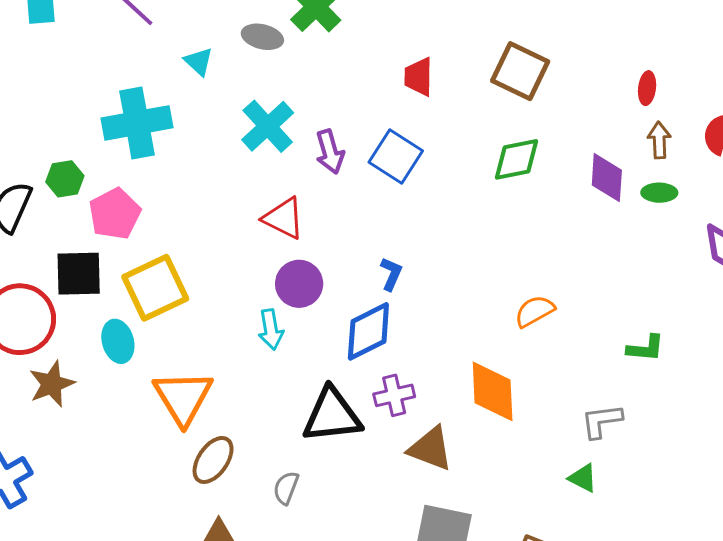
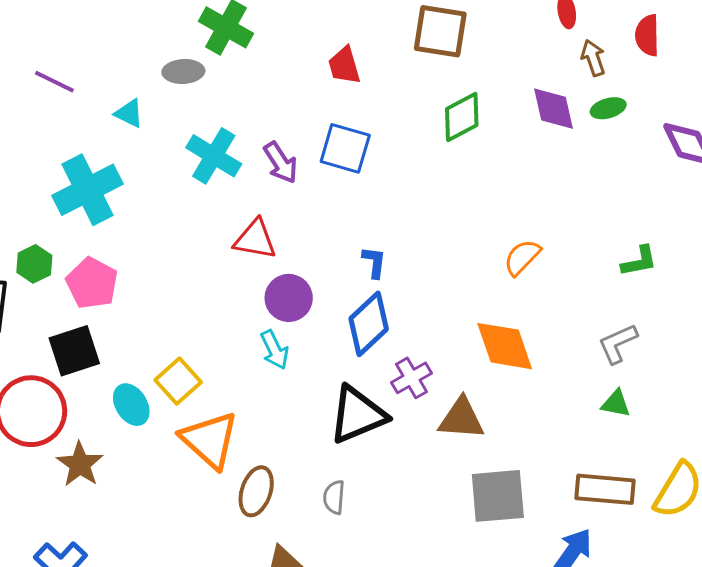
yellow square: (155, 288) -> (178, 381), moved, size x0.7

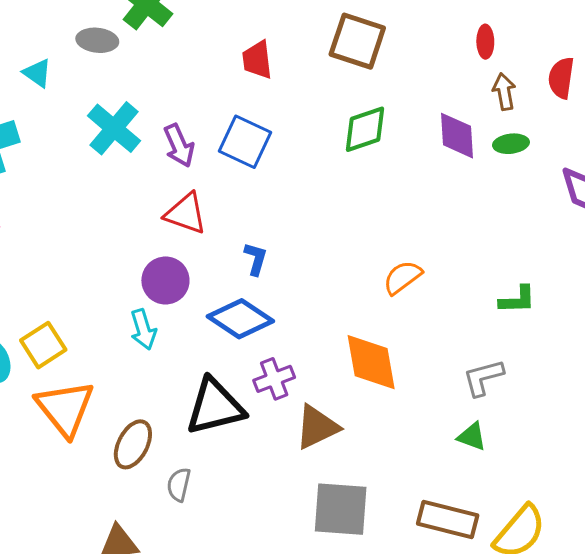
red triangle: (255, 239) -> (186, 214), moved
blue diamond: (369, 324) -> (240, 319), turned 68
brown triangle: (461, 419) -> (317, 427), turned -39
brown ellipse: (256, 491) -> (133, 444), moved

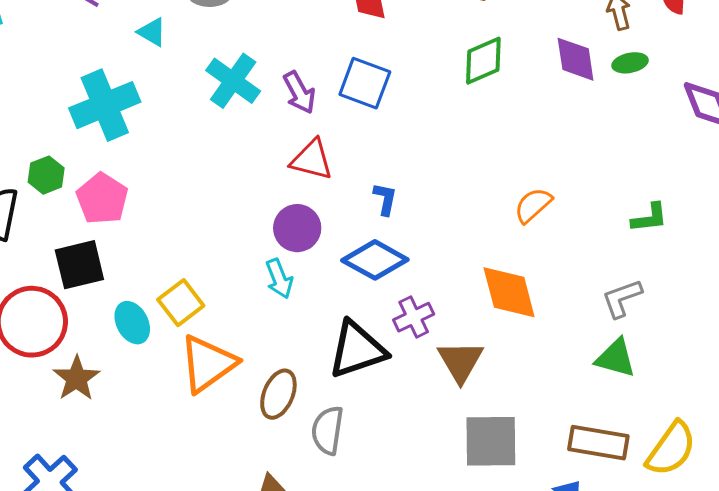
orange triangle: (65, 408) -> (208, 364), turned 38
brown triangle: (317, 427) -> (460, 361), turned -30
green triangle: (472, 437) -> (616, 358), size x1.4
gray semicircle: (179, 485) -> (327, 430), size x1.4

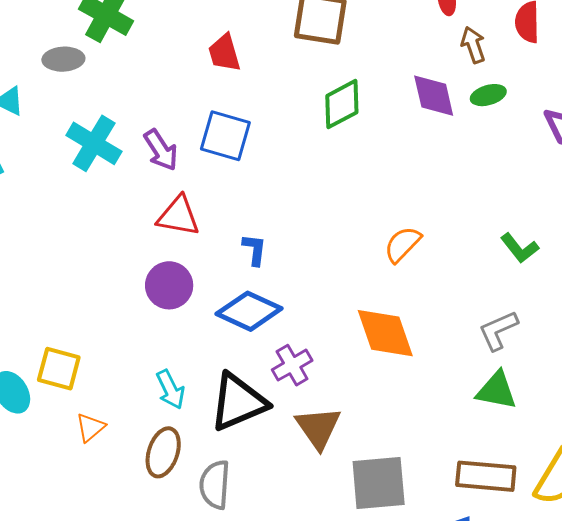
green L-shape: (649, 218) -> (520, 248), turned 63
cyan arrow: (279, 279) -> (170, 389), moved
yellow square: (181, 303) -> (59, 369), turned -33
brown triangle: (460, 361) -> (318, 428), moved
orange triangle: (208, 364) -> (90, 427), size x0.5

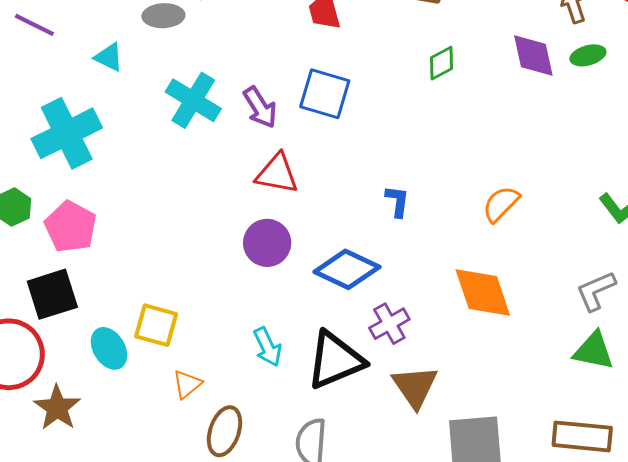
green diamond: (342, 104) -> (441, 63), size x0.7
blue L-shape: (255, 250) -> (397, 201), moved
brown ellipse: (163, 452) -> (225, 431), moved

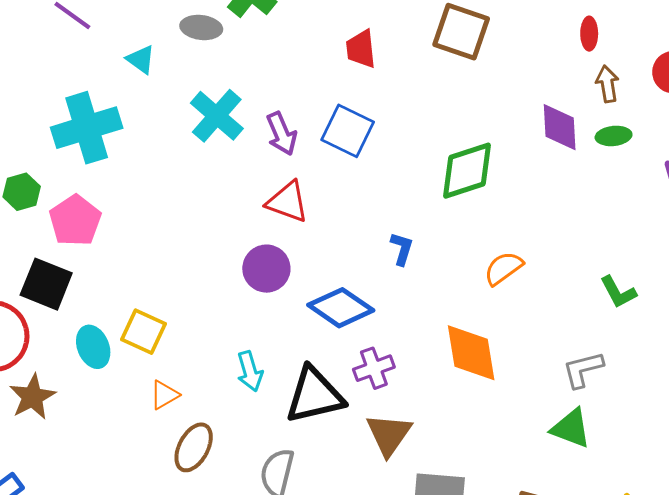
green diamond: (441, 63) -> (467, 171), moved, size x1.8
black square: (52, 294) -> (46, 284), turned 30

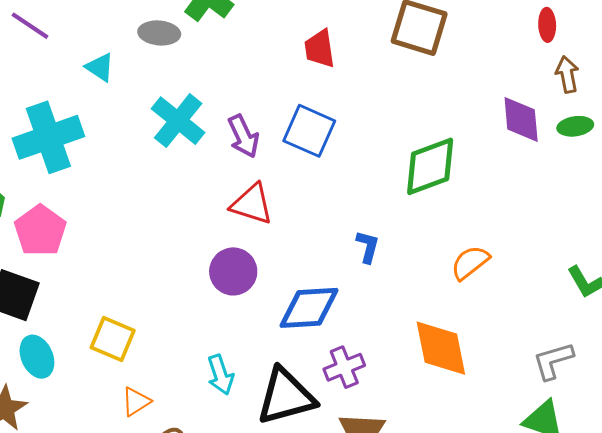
blue diamond: (341, 308) -> (309, 308), turned -36
cyan ellipse: (93, 347) -> (37, 357), moved

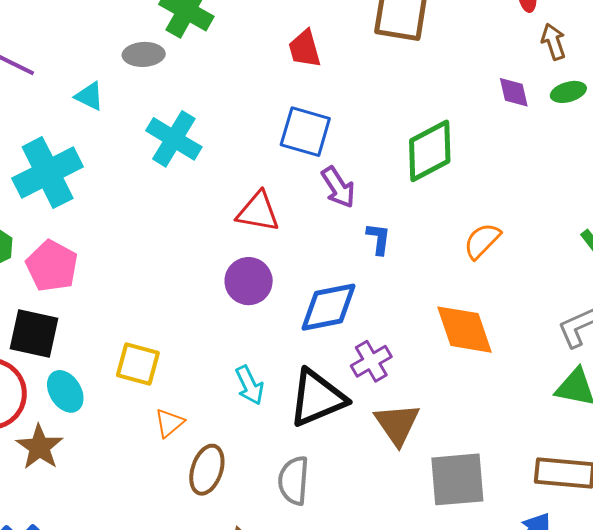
purple diamond: (521, 119) -> (514, 92), size x0.7
purple arrow: (243, 136) -> (338, 187), moved

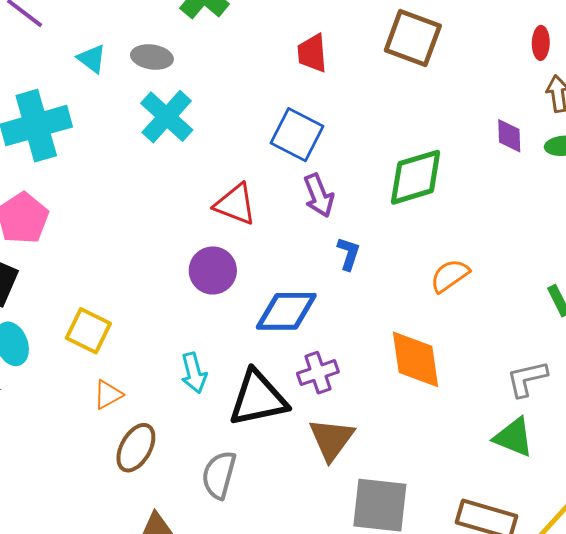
gray ellipse: (144, 54) -> (152, 57), moved

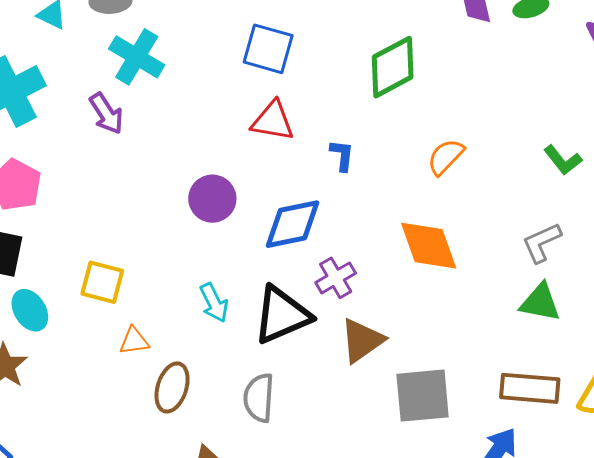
purple arrow: (319, 196) -> (106, 113), moved
red triangle: (235, 204) -> (273, 121), moved
orange triangle: (108, 395) -> (134, 341), turned 32
brown triangle: (331, 439) -> (362, 341), turned 30

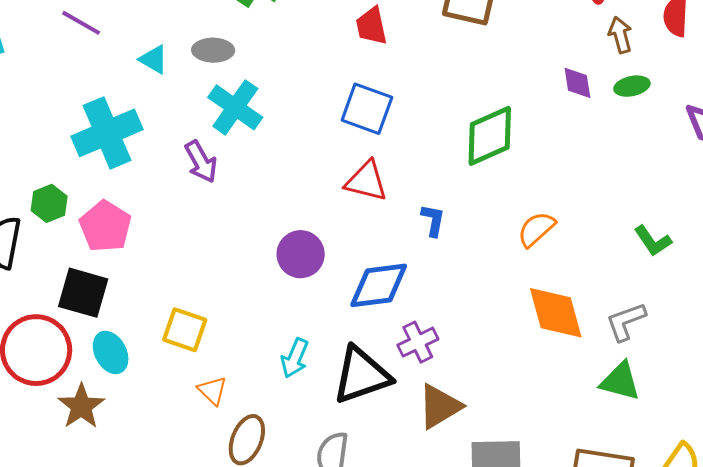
orange diamond: (429, 246) -> (556, 313), moved
cyan arrow: (214, 303) -> (295, 358), turned 45
orange triangle: (134, 341) -> (212, 391), turned 48

